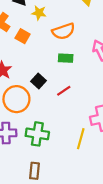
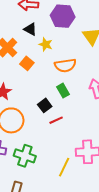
green rectangle: (66, 58) -> (63, 91), turned 48
black square: (38, 81) -> (45, 105), moved

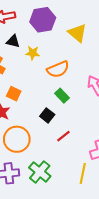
orange square: (27, 63) -> (14, 94), moved
red line: (56, 120) -> (63, 136), moved
green cross: (25, 156) -> (40, 172), turned 35

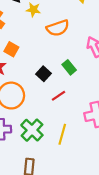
green rectangle: (62, 96) -> (69, 67), moved
yellow line: (83, 173) -> (62, 134), moved

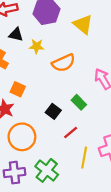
yellow line: (62, 134) -> (84, 158), moved

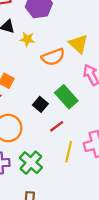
yellow triangle: (83, 24) -> (79, 44), moved
green rectangle: (79, 102) -> (66, 97), size x1.5

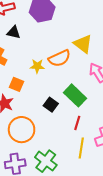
yellow star: (27, 39) -> (37, 66), moved
red line: (57, 126) -> (77, 123), moved, turned -32

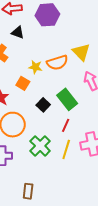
orange square: (17, 84) -> (23, 83), moved
green cross: (46, 161) -> (40, 146), moved

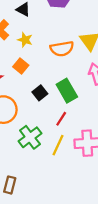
yellow star: (35, 67) -> (25, 40), moved

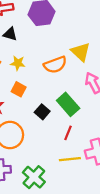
green cross: (30, 137) -> (34, 177), moved
yellow line: (58, 145) -> (70, 159), turned 70

